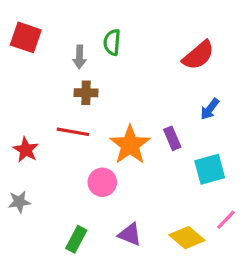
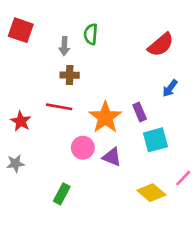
cyan square: (210, 169) -> (155, 140), moved
purple triangle: (130, 234) -> (112, 157), moved

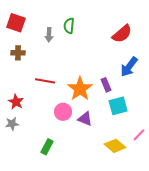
brown cross: (70, 75) -> (18, 53), moved
blue arrow: (170, 88) -> (129, 67), size x1.5
red star: (21, 121) -> (16, 102), moved

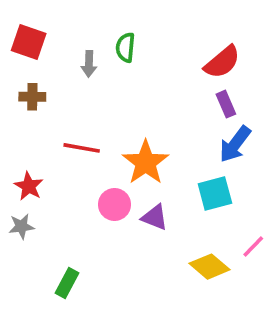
blue arrow: (129, 67) -> (235, 144), moved
purple rectangle: (106, 85) -> (226, 104), moved
green rectangle: (47, 147) -> (67, 283), moved

